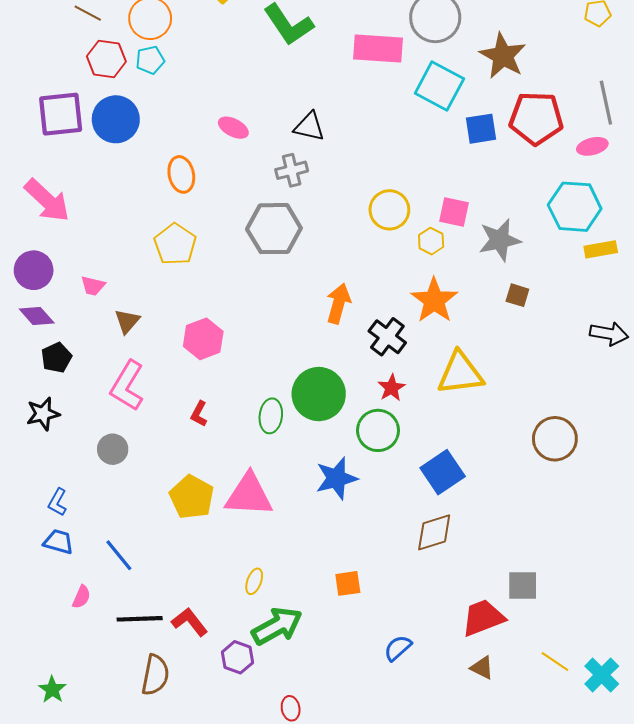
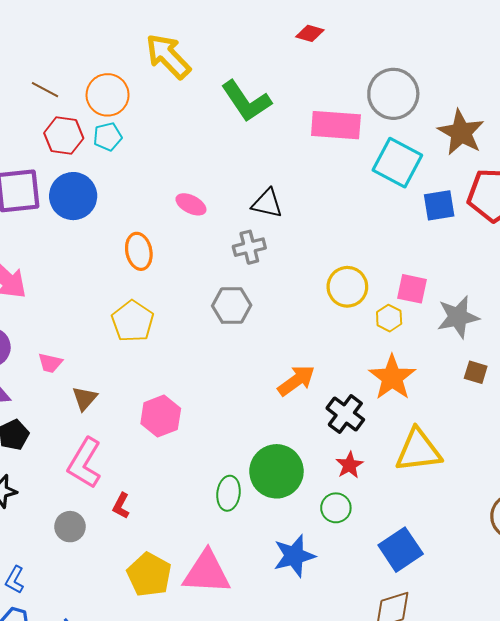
gray hexagon: (274, 229) -> (232, 306), size x0.7
orange arrow: (338, 303) -> (296, 381), turned 39
red L-shape: (199, 414) -> (121, 506), moved
green circle: (378, 430) -> (336, 508), size x0.7

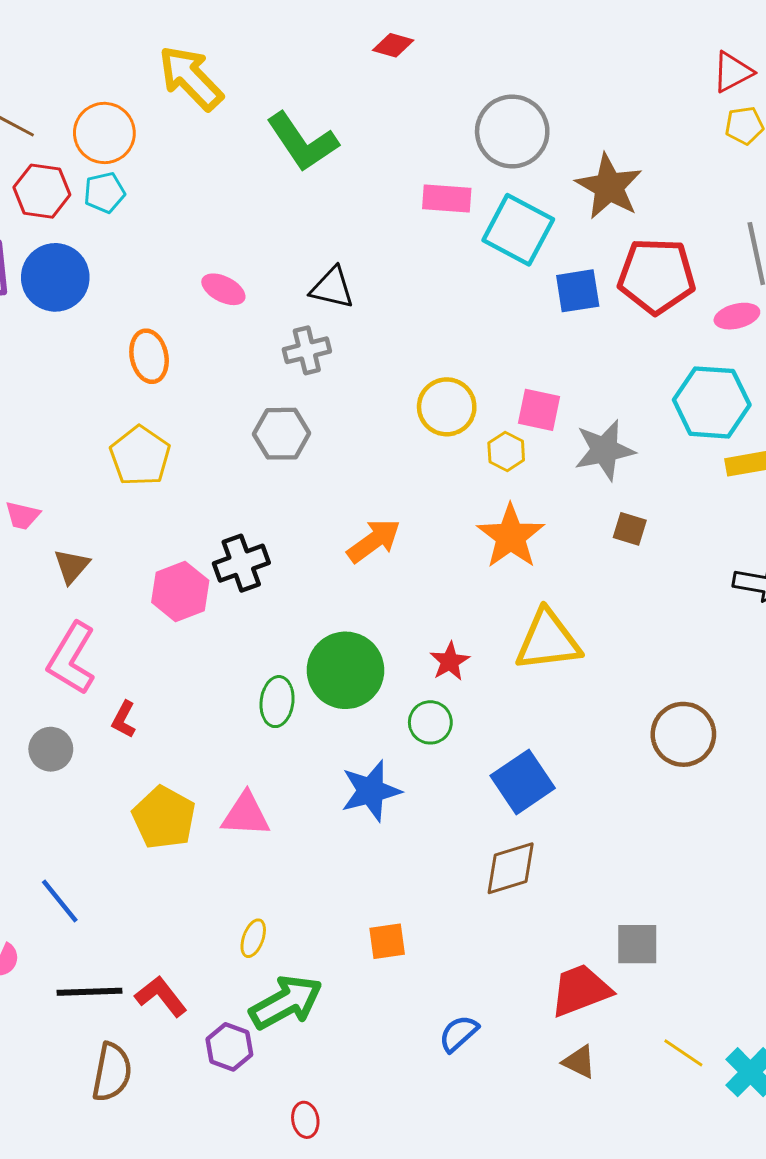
pink rectangle: (336, 125) -> (447, 198), moved, size x0.7
black cross: (345, 414) -> (241, 563), moved, turned 33
pink triangle: (207, 572) -> (246, 815), size x0.7

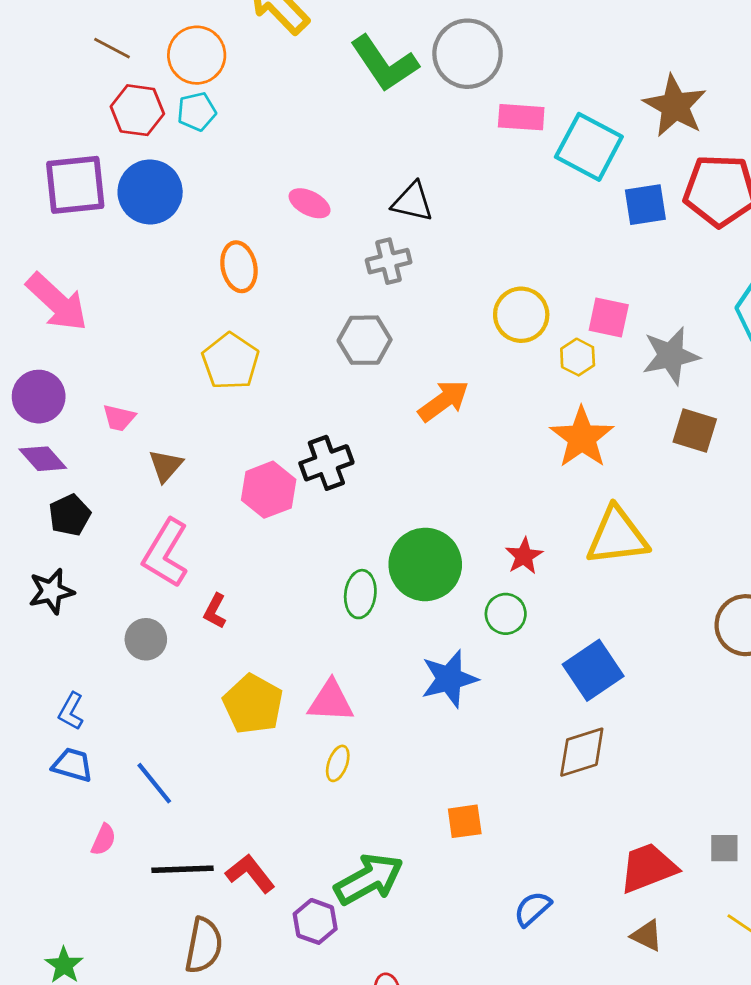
gray circle: (512, 132) -> (468, 54), moved
brown square: (630, 529) -> (695, 430), size x1.4
orange arrow: (374, 541) -> (444, 401), moved
yellow ellipse: (253, 938) -> (338, 763), moved
gray square: (637, 944) -> (724, 848), moved, size x0.7

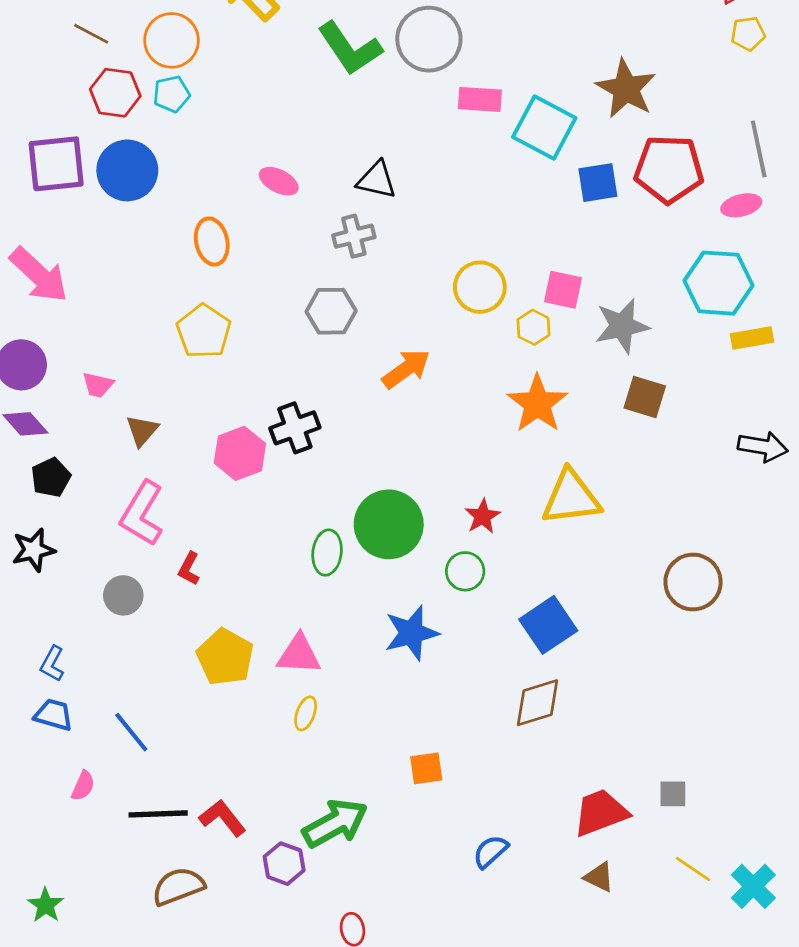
brown semicircle: (204, 945) -> (178, 886), turned -122

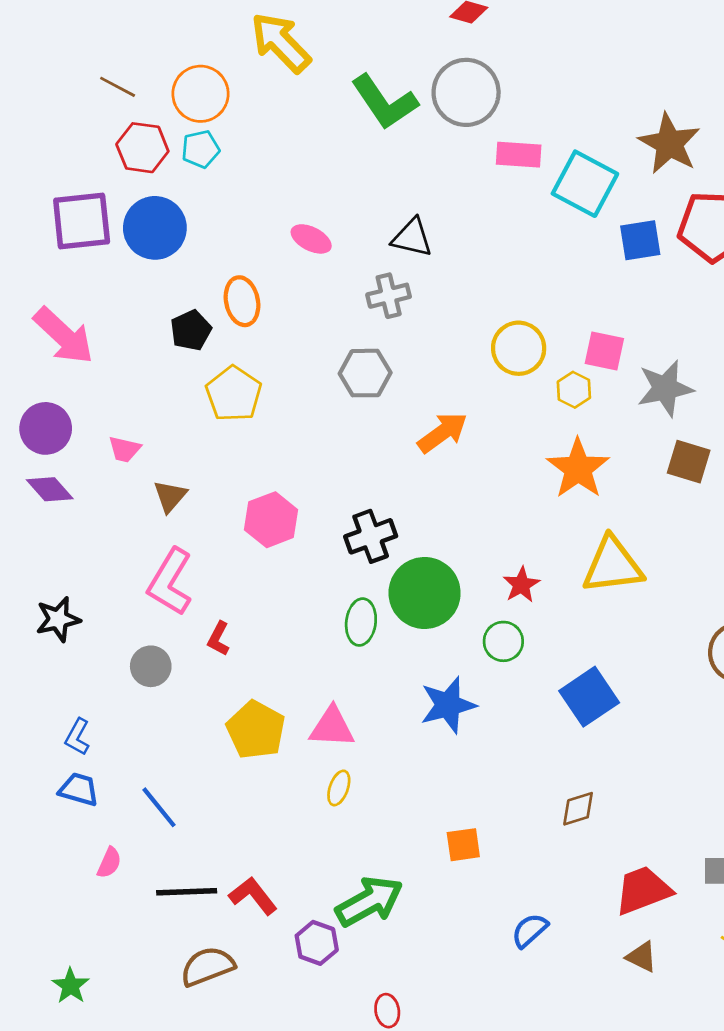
black cross: (295, 428) -> (371, 536), moved
black pentagon: (51, 477) -> (191, 330), moved
brown diamond: (538, 703) -> (578, 809), moved, size x0.7

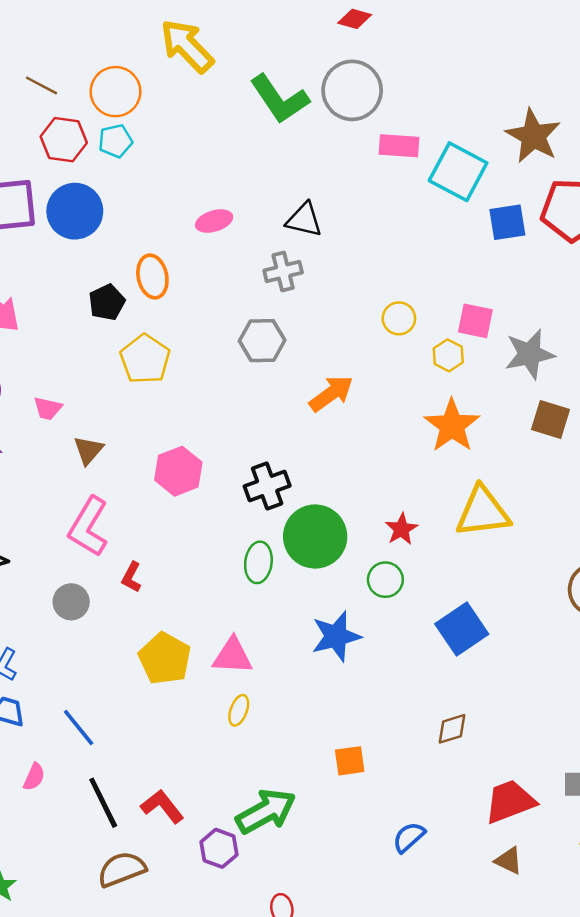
pink ellipse: (311, 239) -> (214, 221), turned -44
yellow circle: (519, 348) -> (399, 318), size x0.7
black line: (187, 892) -> (103, 803), turned 66

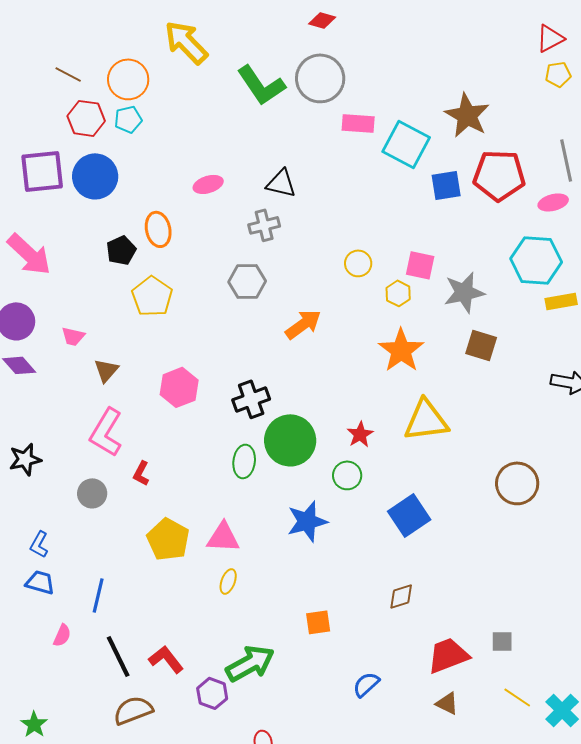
blue line: (79, 728) -> (98, 595), turned 52

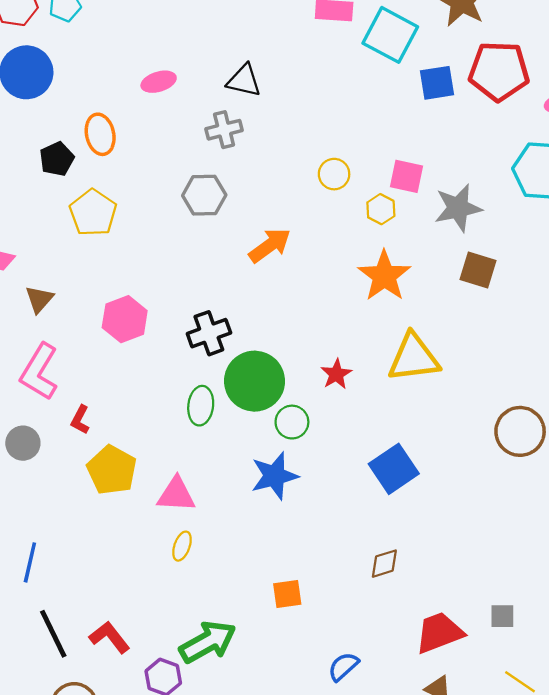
green circle: (347, 475) -> (292, 422), moved
yellow pentagon: (168, 539) -> (112, 470), moved

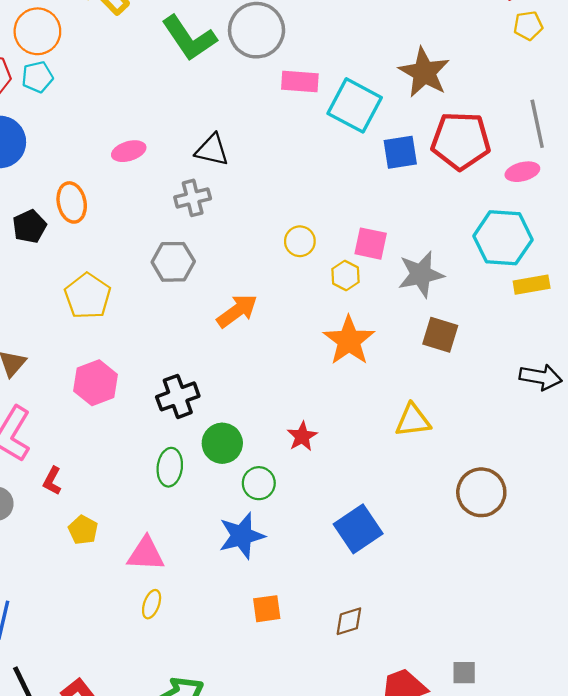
yellow pentagon: (93, 213) -> (88, 296), moved
yellow triangle: (414, 358) -> (413, 420), moved, size x0.7
green circle: (255, 381) -> (222, 443), size x0.7
yellow pentagon: (112, 470) -> (83, 530), size x0.6
orange square: (287, 594) -> (267, 609), moved

